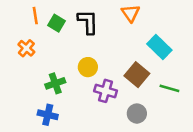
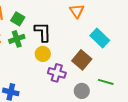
black L-shape: (88, 22) -> (43, 32), moved
green cross: (55, 83) -> (17, 39), moved
green line: (169, 88) -> (106, 82), moved

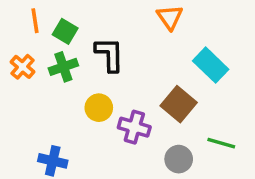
yellow circle: (43, 54) -> (99, 108), moved

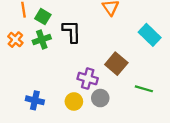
cyan rectangle: (211, 65) -> (150, 35), moved
yellow circle: (99, 108) -> (74, 101), moved
gray circle: (179, 159) -> (100, 98), moved

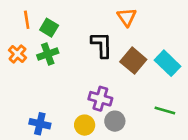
black L-shape: (72, 31) -> (102, 45), moved
cyan rectangle: (150, 35) -> (167, 63), moved
brown square: (116, 64) -> (133, 61), moved

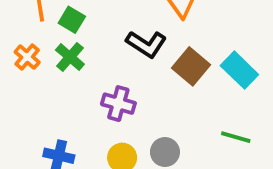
black L-shape: (102, 45) -> (146, 44), turned 124
green cross: (48, 54) -> (70, 57), turned -30
purple cross: (100, 99) -> (118, 104), moved

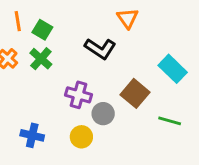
brown square: (191, 66) -> (135, 93), moved
gray circle: (165, 152) -> (103, 114), moved

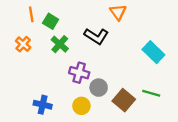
green cross: (41, 59) -> (60, 44), moved
brown square: (135, 93) -> (124, 100), moved

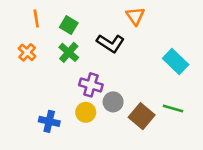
green square: (51, 21) -> (69, 25), moved
yellow circle: (81, 106) -> (86, 112), moved

